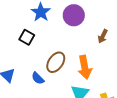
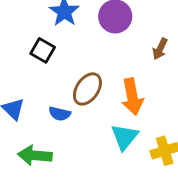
blue semicircle: (38, 78) -> (60, 114), turned -32

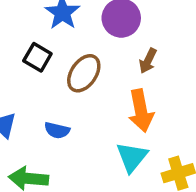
brown arrow: (160, 49) -> (148, 61), moved
brown ellipse: (87, 89) -> (84, 73), moved

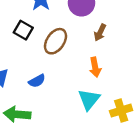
orange arrow: (141, 111) -> (95, 67), size x0.7
blue semicircle: (57, 130) -> (37, 81), turned -42

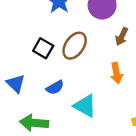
black square: (23, 30) -> (43, 48), moved
cyan triangle: (89, 99) -> (85, 106), moved, turned -40

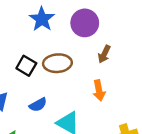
brown ellipse: (75, 46) -> (57, 63), turned 52

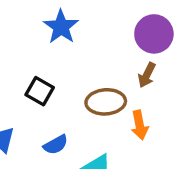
purple circle: (85, 23) -> (154, 34), moved
brown ellipse: (57, 63) -> (106, 102), moved

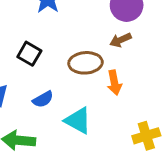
brown arrow: (147, 75) -> (120, 40), turned 40

